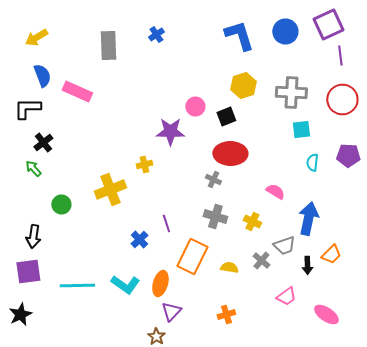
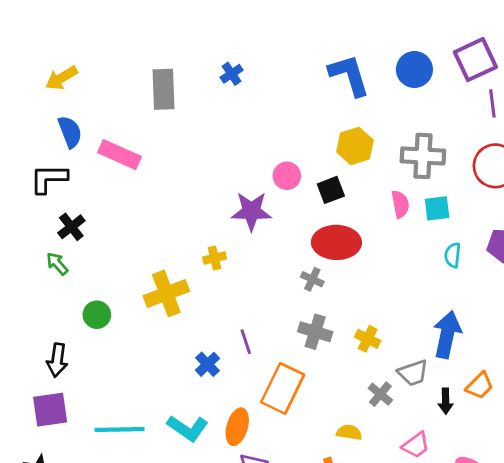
pink semicircle: (275, 192) -> (400, 204), moved, turned 48
yellow semicircle: (229, 268) -> (349, 432), moved

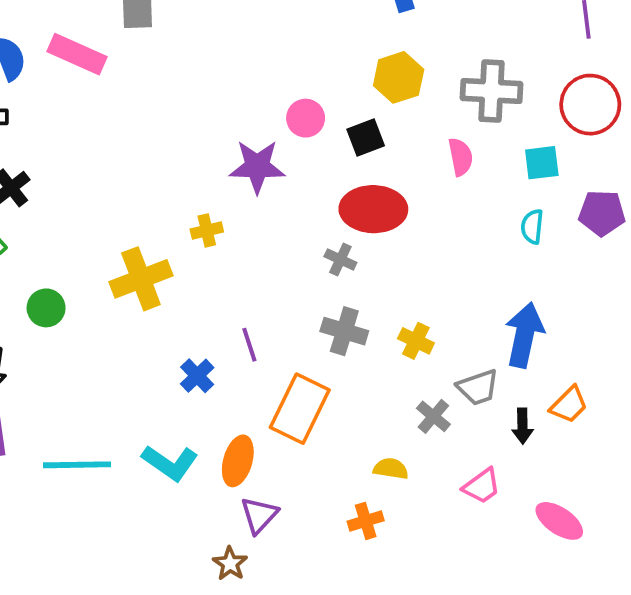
pink rectangle: (120, 155) -> (77, 54), moved
cyan square: (437, 208) -> (542, 163), moved

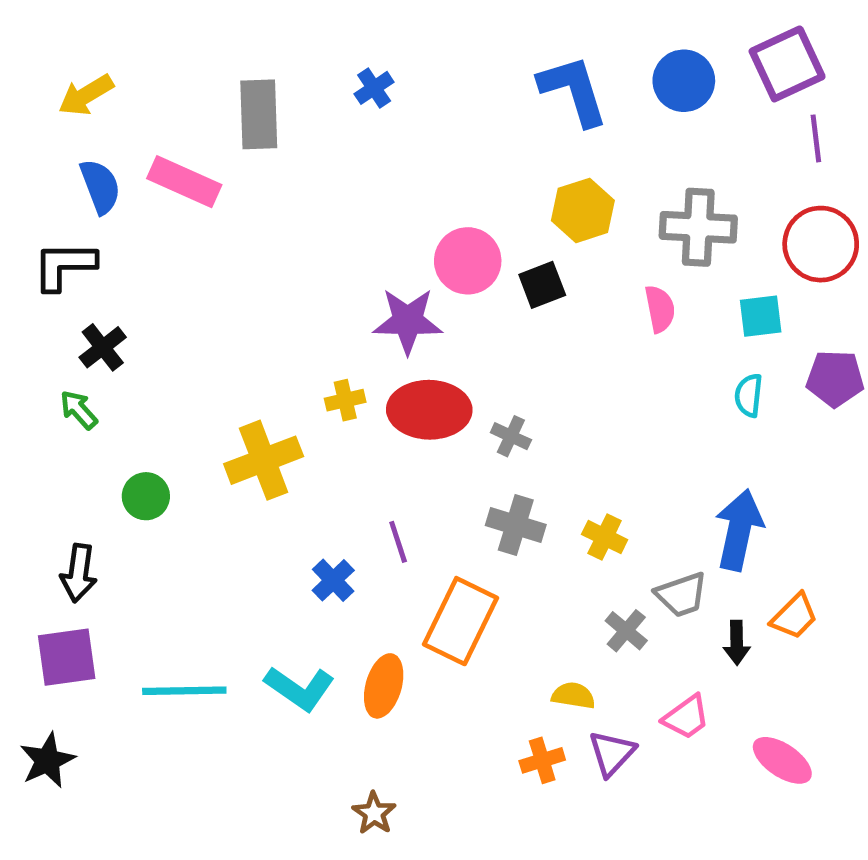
pink circle: (306, 118) -> (468, 261), size x1.4
red ellipse: (373, 209) -> (429, 410), moved
purple triangle: (259, 515) -> (612, 753), moved

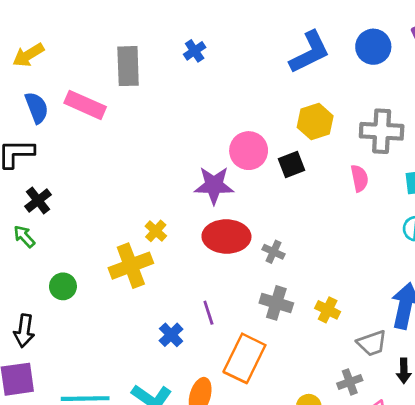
blue L-shape: (573, 90) -> (310, 52), turned 81
yellow cross: (345, 400) -> (156, 231), moved, turned -35
gray cross: (626, 631) -> (350, 382), moved, turned 30

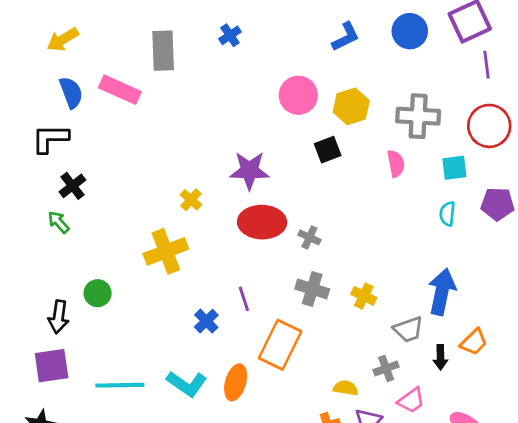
blue L-shape: (310, 52) -> (346, 37), size x0.7
pink circle: (249, 151) -> (298, 95), moved
yellow cross: (156, 231) -> (191, 200), moved
green circle: (63, 286) -> (98, 293), moved

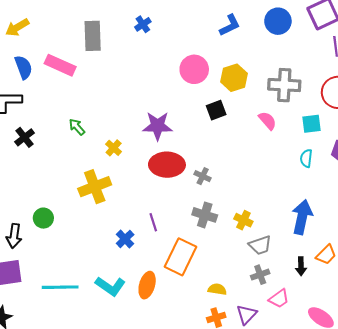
pink semicircle: (396, 164) -> (267, 121), turned -30
green arrow: (59, 222) -> (77, 127), moved
gray trapezoid: (408, 329) -> (260, 245), moved
yellow semicircle: (346, 388) -> (217, 289), moved

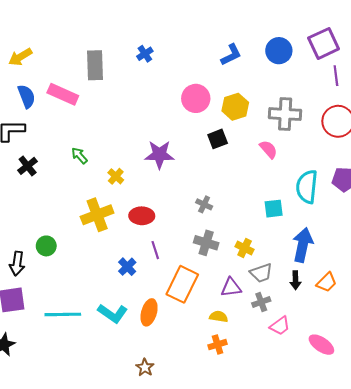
cyan square: (311, 124) -> (274, 209), moved
cyan semicircle: (306, 158) -> (307, 187), size x1.8
red ellipse: (167, 165) -> (142, 216), moved, size x0.7
black arrow: (301, 266) -> (295, 280), moved
purple triangle: (247, 314) -> (231, 287), moved, turned 40

